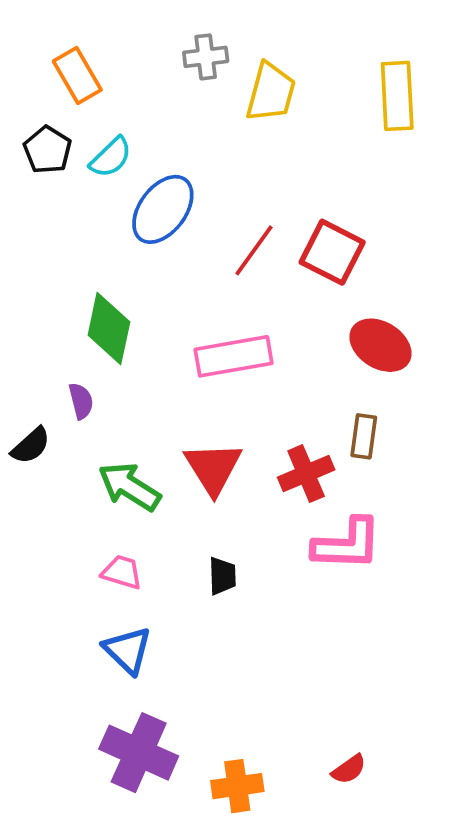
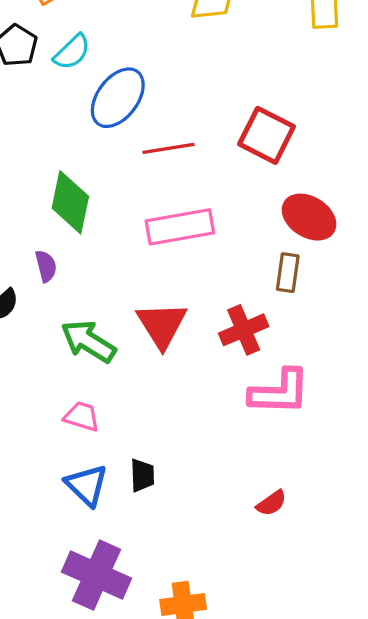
red line: (254, 250) -> (168, 148), moved, turned 45
brown rectangle: (364, 436) -> (288, 273), moved
black trapezoid: (222, 576) -> (142, 475), moved
red semicircle: (349, 769) -> (271, 503), moved

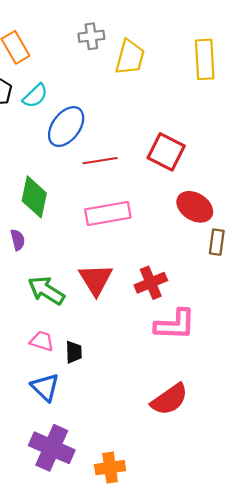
brown rectangle: (288, 273) -> (217, 242), moved
black trapezoid: (142, 475) -> (74, 352), moved
red semicircle: (271, 503) -> (169, 399), size x1.8

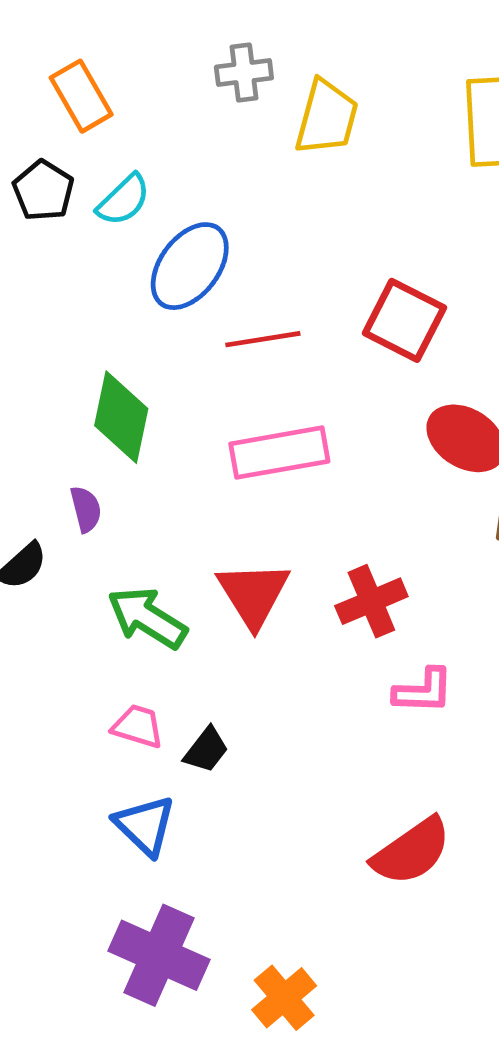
pink L-shape: (175, 325) -> (423, 691), size x0.7
black trapezoid: (74, 352) -> (206, 750), turned 40
orange cross: (110, 468) -> (284, 998), turned -32

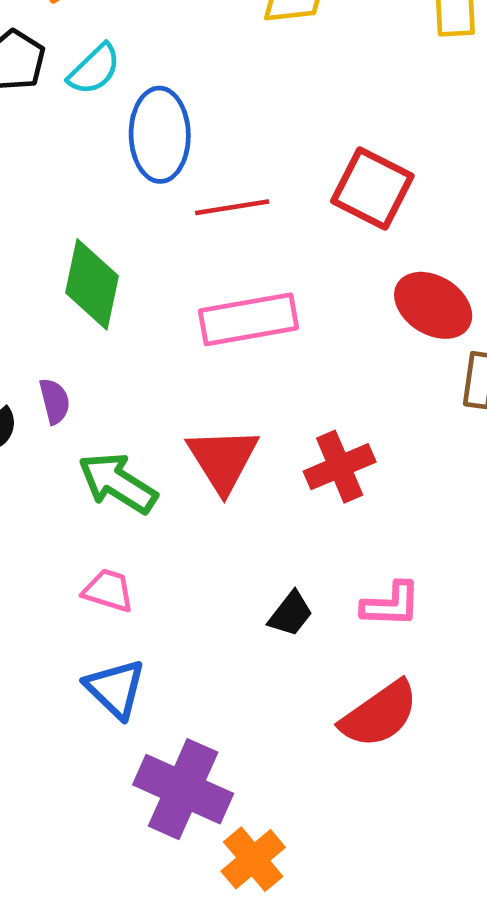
blue ellipse: (190, 266) -> (160, 135), turned -38
purple semicircle: (86, 509) -> (55, 401), moved
pink L-shape: (423, 691) -> (391, 604), moved
black trapezoid: (206, 750) -> (291, 614), moved
purple cross: (159, 955) -> (183, 789), moved

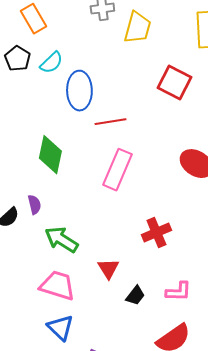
red square: (372, 189) -> (174, 83), moved
pink rectangle: (249, 319) -> (117, 170), turned -57
red triangle: (223, 460) -> (108, 269), moved, size x0.7
pink trapezoid: (108, 590) -> (57, 286), size x1.6

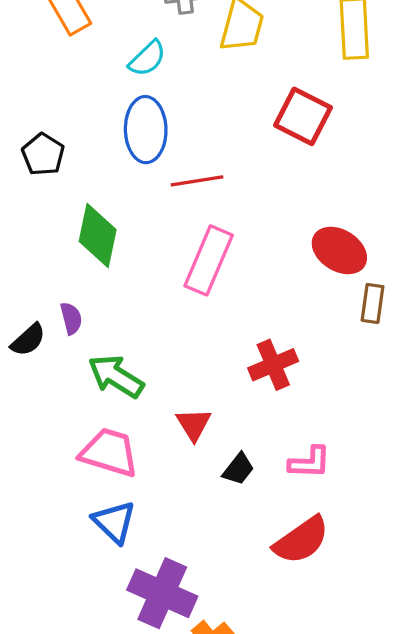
black pentagon: (17, 59) -> (43, 154), moved
cyan semicircle: (51, 63) -> (147, 58), moved

